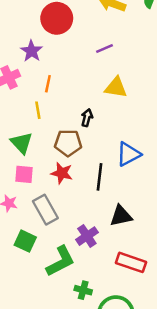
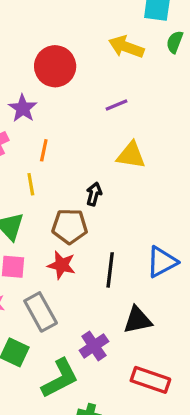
blue triangle: (128, 154) -> (162, 262), moved

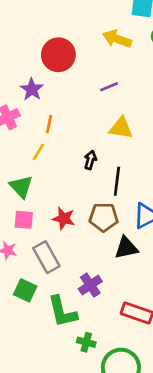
yellow line: (31, 184) -> (38, 152), turned 42
brown pentagon: (70, 226) -> (104, 217), moved
black line: (110, 270) -> (117, 181), moved
black triangle: (138, 320) -> (126, 248), moved
green L-shape: (60, 378) -> (62, 312), turned 104

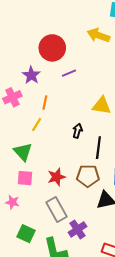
purple line: (109, 87) -> (69, 73), moved
red star: (64, 218) -> (56, 177), turned -30
gray rectangle: (46, 257) -> (56, 209), moved

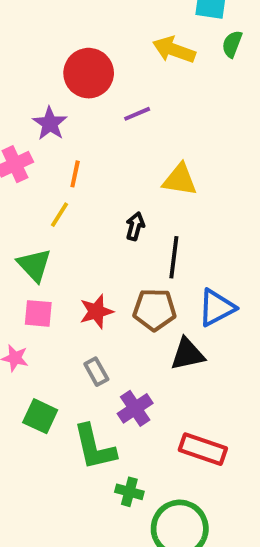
purple line: (69, 73) -> (137, 114), moved
gray rectangle: (56, 209) -> (96, 372), size x0.6

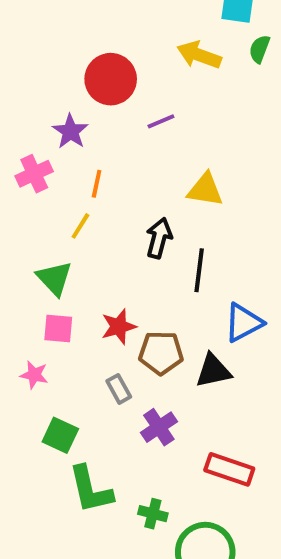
black arrow: (135, 226) -> (159, 238), size x1.4
brown pentagon: (155, 310) -> (161, 353), moved
green L-shape: (94, 447) -> (91, 490), moved

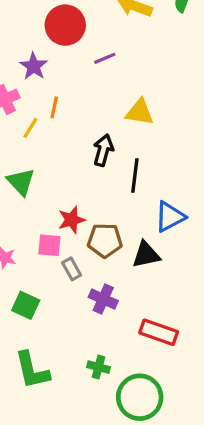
yellow line: (80, 226) -> (30, 128), moved
pink square: (58, 329) -> (49, 245), moved
purple cross: (159, 427) -> (103, 299), turned -32
green L-shape: (91, 490) -> (32, 370), moved

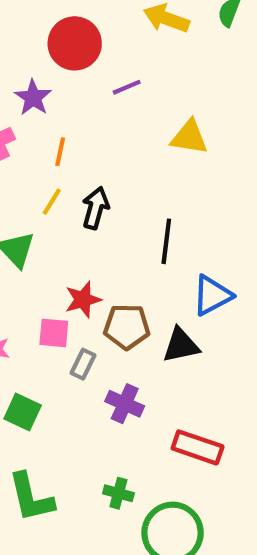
yellow triangle: (140, 112) -> (189, 137), moved
yellow line: (30, 128) -> (52, 202), moved
black arrow: (103, 150) -> (95, 208), moved
gray rectangle: (72, 269) -> (83, 364), turned 55

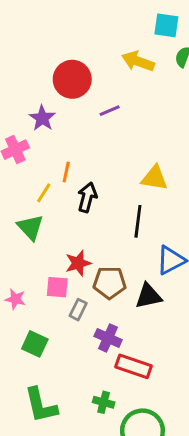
yellow triangle: (189, 137) -> (154, 178), moved
orange line: (60, 152) -> (66, 172), moved
yellow line: (52, 202) -> (44, 193), moved
red rectangle: (198, 447) -> (134, 366), moved

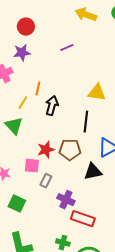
red circle: (72, 79) -> (26, 27), moved, size x0.7
purple star: (42, 118) -> (22, 53), turned 30
brown pentagon: (110, 283) -> (70, 150), moved

